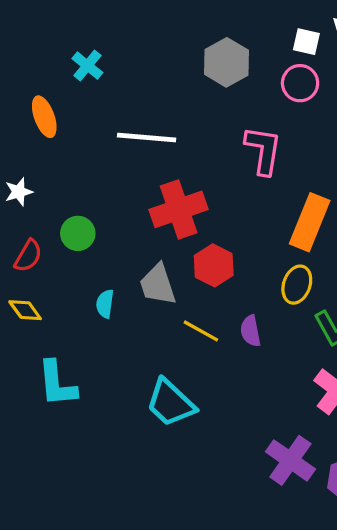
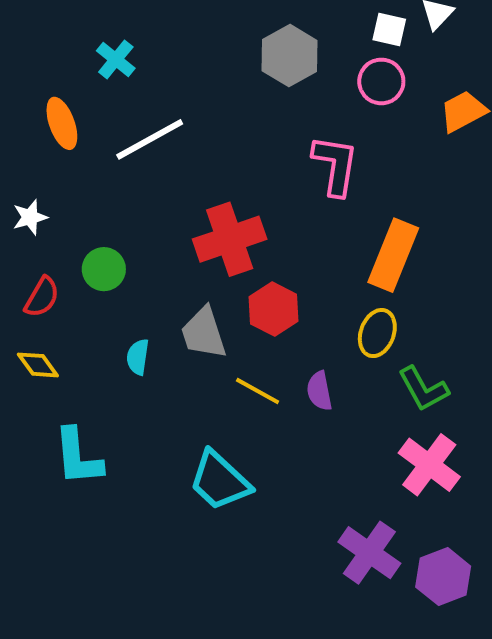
white line: (147, 137) -> (150, 139), moved, turned -34

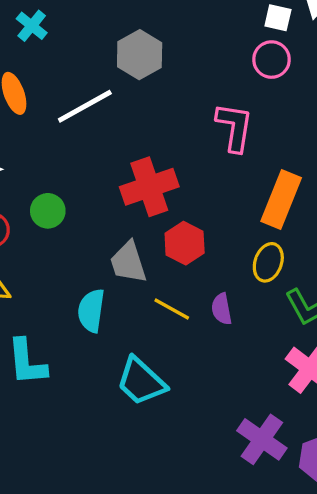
gray hexagon: (289, 56) -> (140, 55), moved
cyan cross: (116, 60) -> (32, 26), moved
cyan semicircle: (138, 357) -> (91, 311), moved, size x1.5

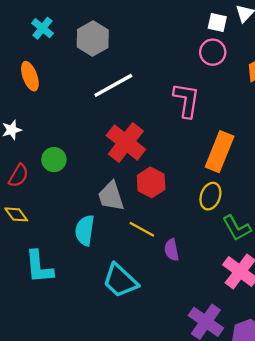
gray hexagon: (140, 55) -> (93, 38), moved
white line: (85, 106) -> (113, 85), moved
red cross: (149, 187) -> (126, 142), turned -33
purple semicircle: (222, 309) -> (172, 250), moved

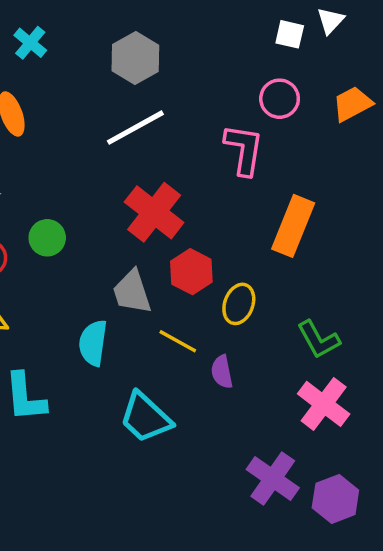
gray hexagon: (93, 38) -> (135, 58), moved
pink circle: (213, 52) -> (280, 99), moved
yellow ellipse: (210, 196) -> (239, 304), moved

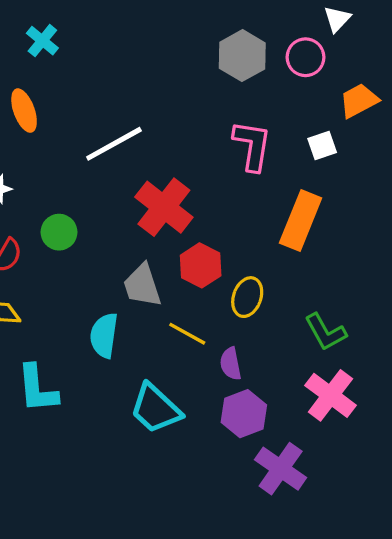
white square: (290, 34) -> (322, 146), moved, turned -32
gray hexagon: (135, 58) -> (242, 56), moved
pink circle: (280, 99) -> (306, 57), moved
white line: (135, 128) -> (114, 144), moved
purple hexagon: (335, 499) -> (244, 414), moved

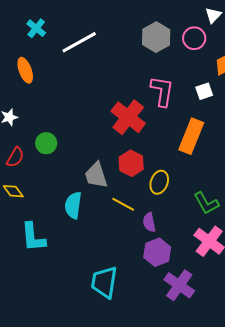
white line: (114, 144) -> (79, 42), moved
red cross: (164, 207) -> (128, 117), moved
cyan trapezoid: (156, 409) -> (104, 282), moved, turned 56

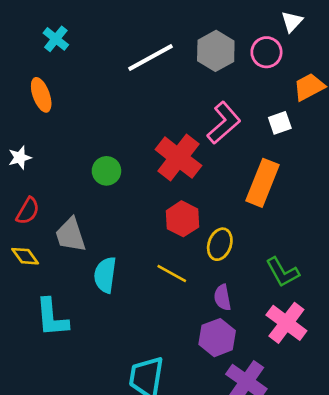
white line: (79, 42) -> (150, 58), moved
pink L-shape: (162, 91) -> (224, 123), turned 40
green circle: (46, 143) -> (106, 171), moved
gray trapezoid: (96, 175) -> (70, 235), moved
purple semicircle: (149, 222) -> (222, 298), moved

